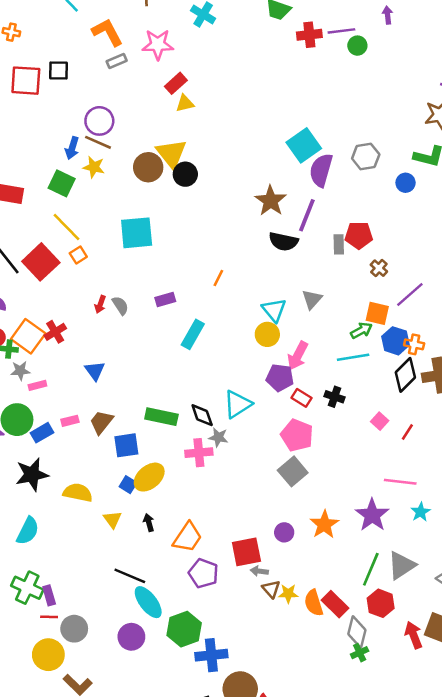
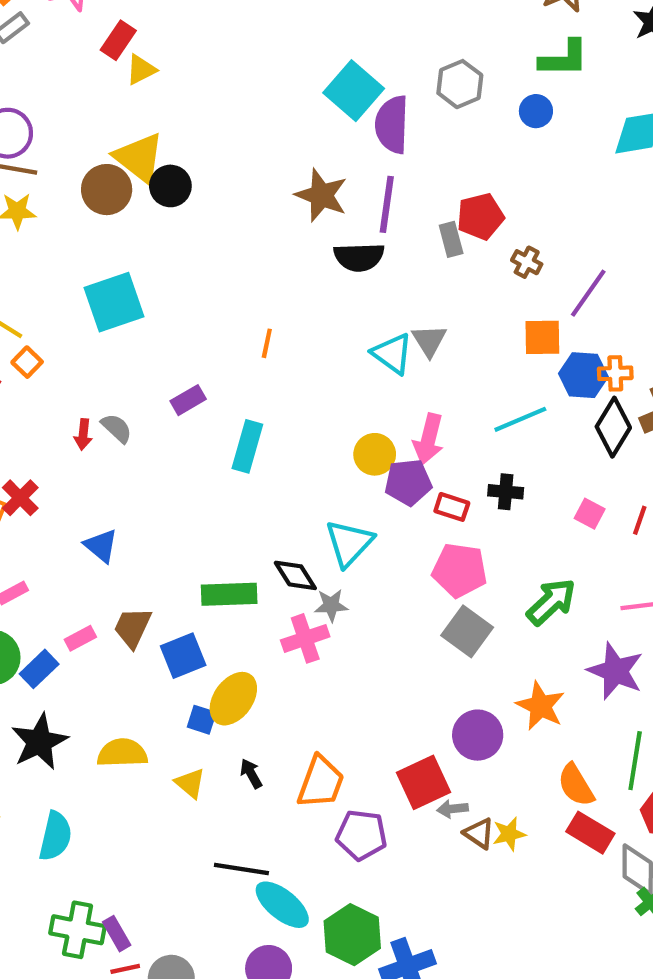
cyan triangle: (274, 310) -> (392, 354), moved
green arrow: (361, 330) -> (551, 602), moved, size x1.4
yellow circle: (267, 334) -> (375, 454), moved
purple circle: (284, 532) -> (478, 735), size x1.5
orange semicircle: (314, 603) -> (576, 785), moved

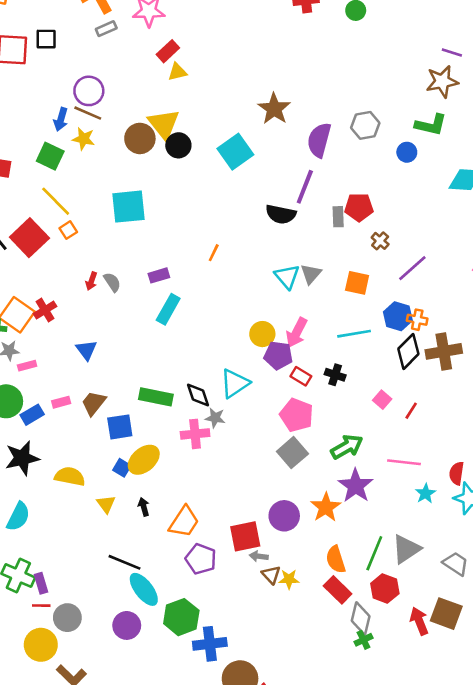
cyan square: (354, 91) -> (235, 152), moved
brown star: (321, 195) -> (274, 109), moved
orange square: (542, 337) -> (357, 283), moved
cyan rectangle: (247, 446) -> (168, 309), moved
purple star: (615, 671) -> (356, 486), moved

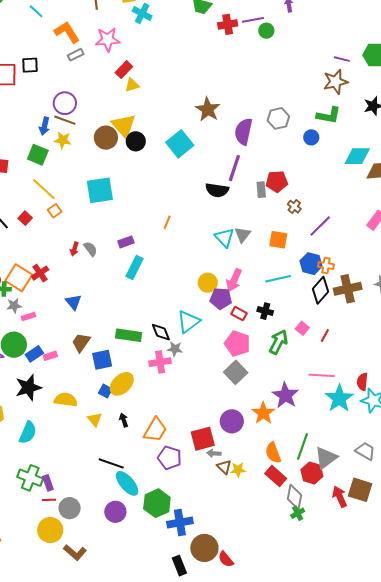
red square: (29, 238) -> (25, 218), size x0.5
pink rectangle: (61, 402) -> (50, 356), moved
green arrow: (347, 447) -> (278, 342), moved, turned -30
cyan star: (425, 493) -> (339, 398), size x1.8
gray triangle: (406, 549) -> (326, 458), moved

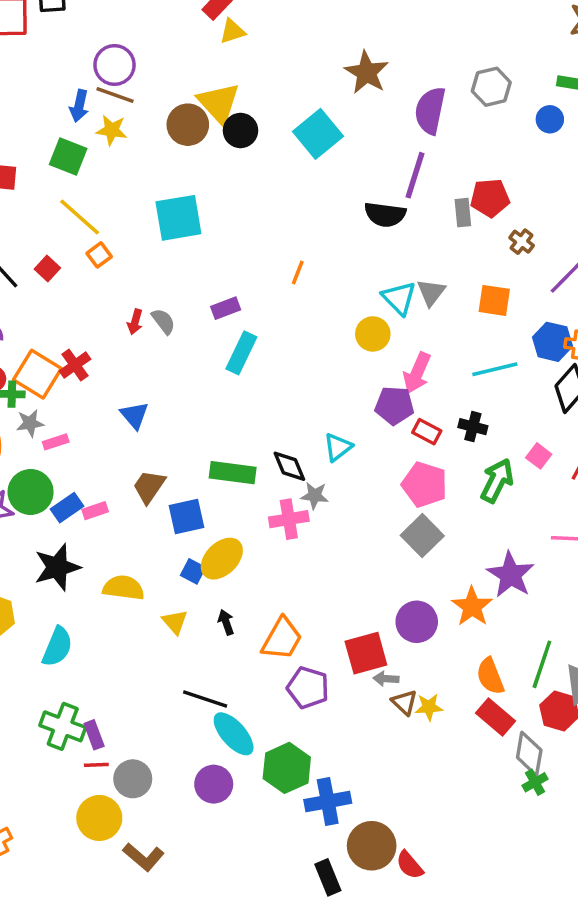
yellow circle: (208, 283) -> (373, 334), moved
cyan triangle: (188, 322) -> (338, 447), size x0.7

